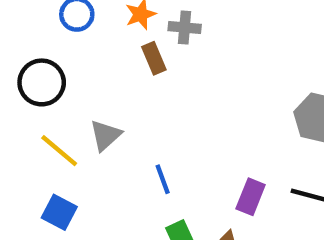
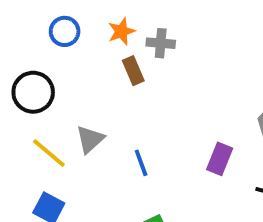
blue line: (163, 179) -> (141, 163), moved
purple rectangle: (251, 197) -> (220, 159), moved

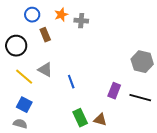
brown rectangle: (133, 71) -> (45, 35), moved
gray triangle: (90, 139) -> (45, 70), turned -49
purple rectangle: (220, 159) -> (114, 91), moved

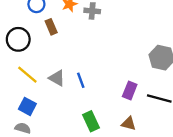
gray triangle: (45, 70) -> (57, 78), moved
brown triangle: (100, 120) -> (129, 124), moved

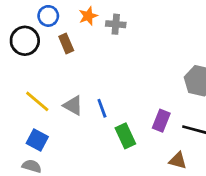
black circle: (18, 39) -> (25, 41), moved
green rectangle: (91, 121) -> (125, 136), moved
brown triangle: (129, 124) -> (178, 161), moved

